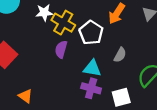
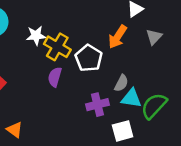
cyan triangle: (92, 68) -> (131, 98), moved
purple cross: (91, 88) -> (97, 105), moved, turned -30

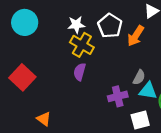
white star: (36, 36) -> (76, 25), moved
white pentagon: (89, 58) -> (110, 26), moved

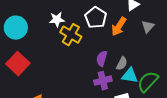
cyan circle: (25, 22) -> (16, 28), moved
white star: (76, 25) -> (57, 20), moved
purple semicircle: (80, 72) -> (102, 59), moved

